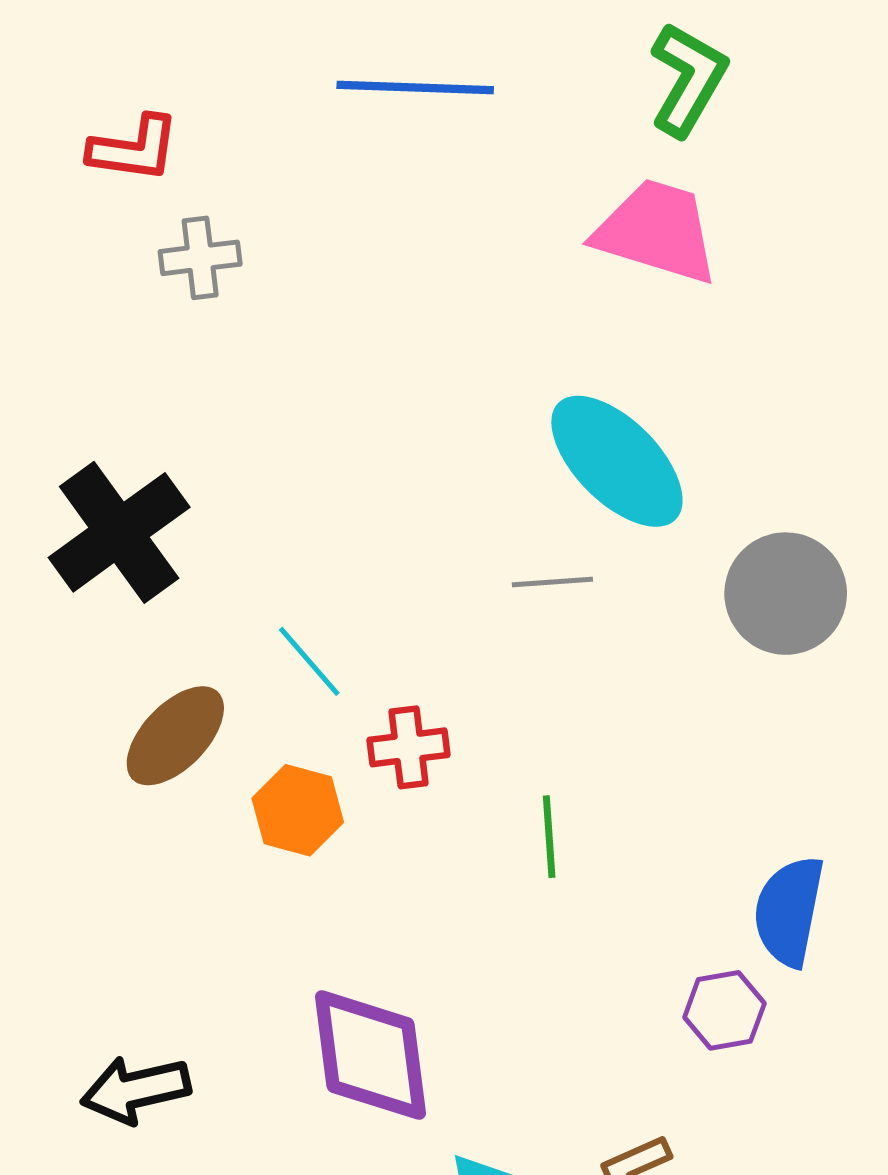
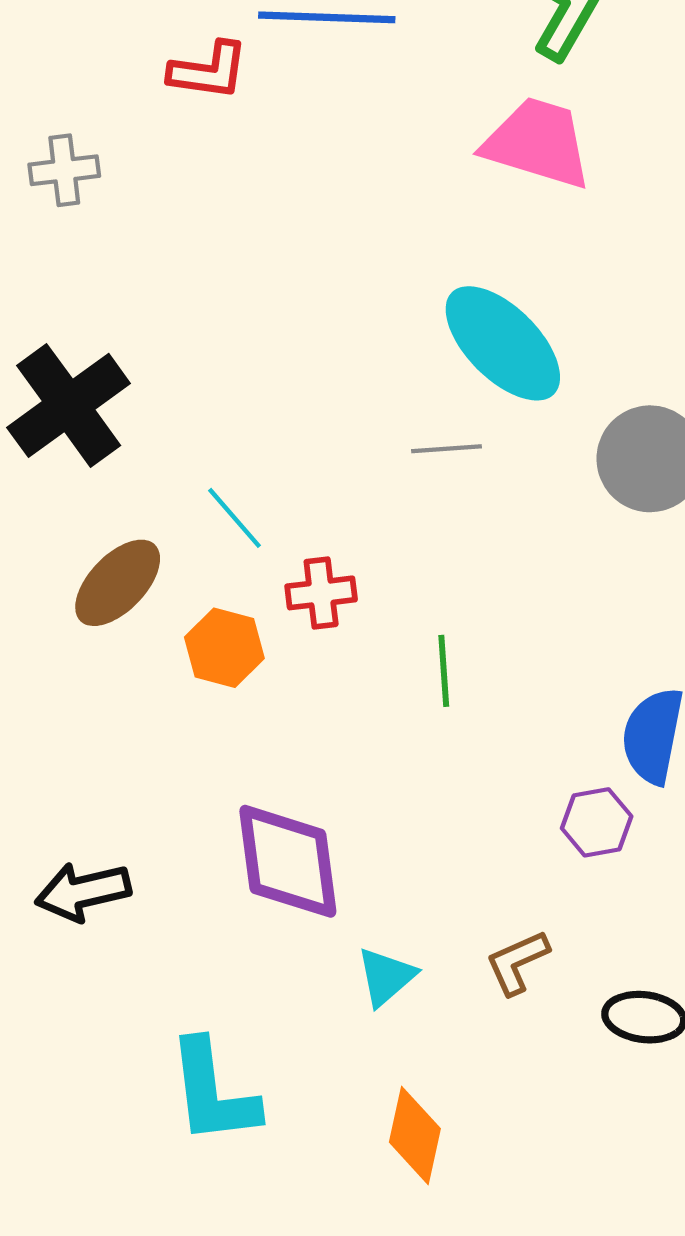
red L-shape: (134, 149) -> (209, 71), moved
gray cross: (200, 258) -> (64, 170), moved

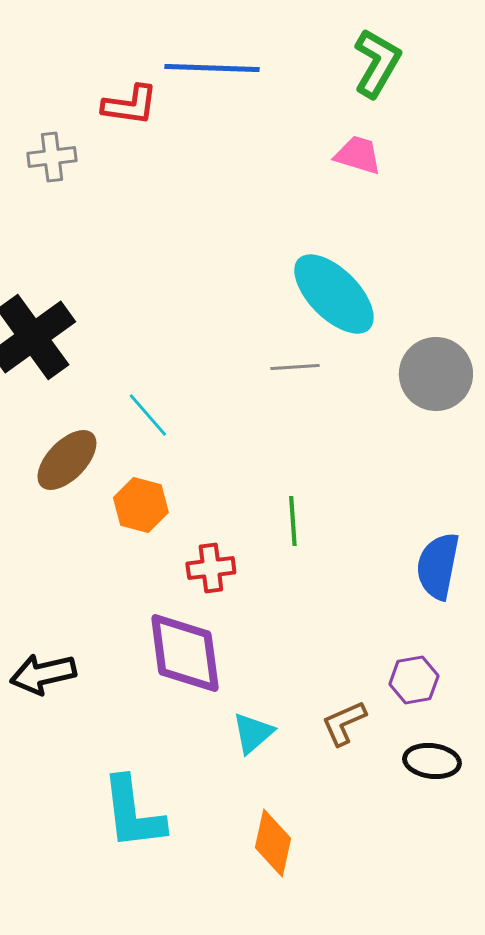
pink trapezoid: (537, 143) -> (358, 155), size x0.6
gray cross: (64, 170) -> (52, 157), moved
red cross: (321, 593) -> (211, 568), moved
purple hexagon: (597, 822) -> (414, 680), moved

